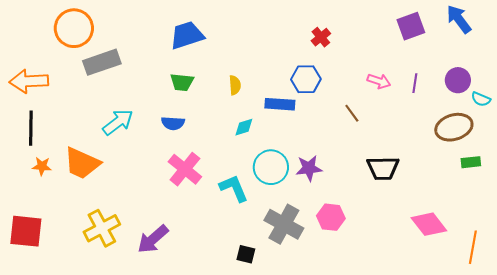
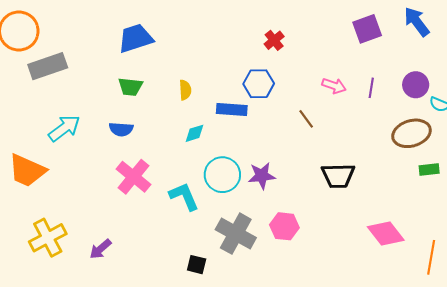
purple arrow: (153, 239) -> (100, 249), size x0.7

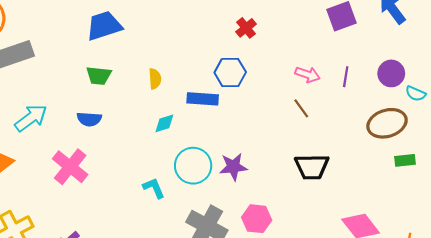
brown line: (306, 119) -> (301, 108), moved
pink cross: (134, 177) -> (70, 167), moved
cyan L-shape: (184, 196) -> (154, 188), size x0.7

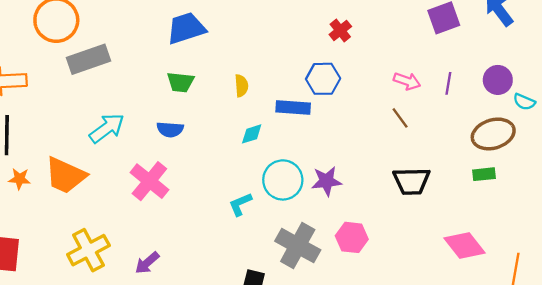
green rectangle: (405, 160) -> (484, 174), moved
cyan L-shape: (154, 188) -> (240, 204), turned -90

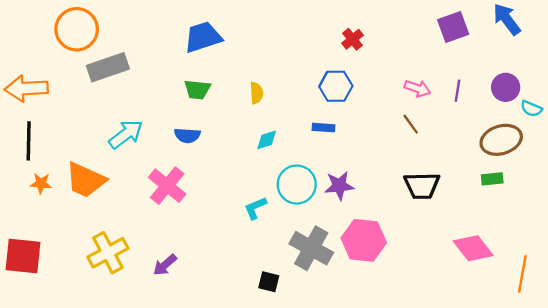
blue rectangle: (293, 108) -> (324, 128), moved, size x0.7
pink hexagon: (352, 237) -> (364, 240), size x1.4

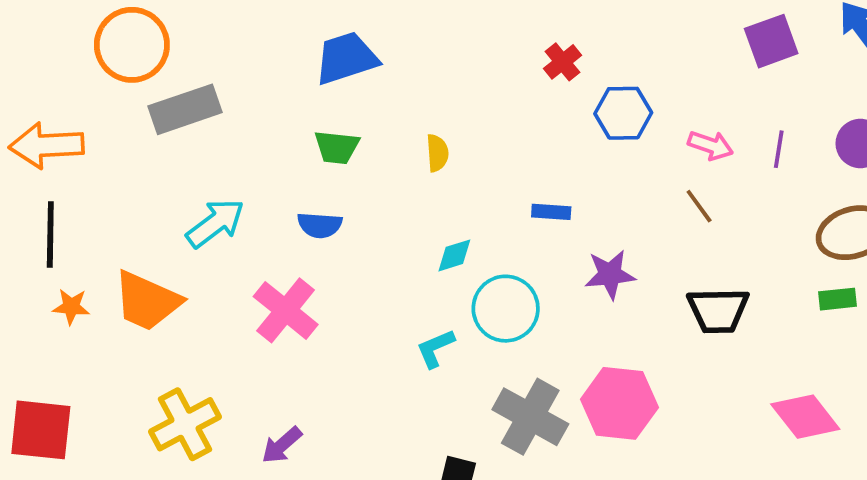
red cross: (353, 39) -> (563, 62), moved
blue hexagon: (336, 86) -> (623, 113), moved
cyan diamond: (267, 140) -> (454, 255), moved
purple star: (339, 186) -> (610, 274), moved

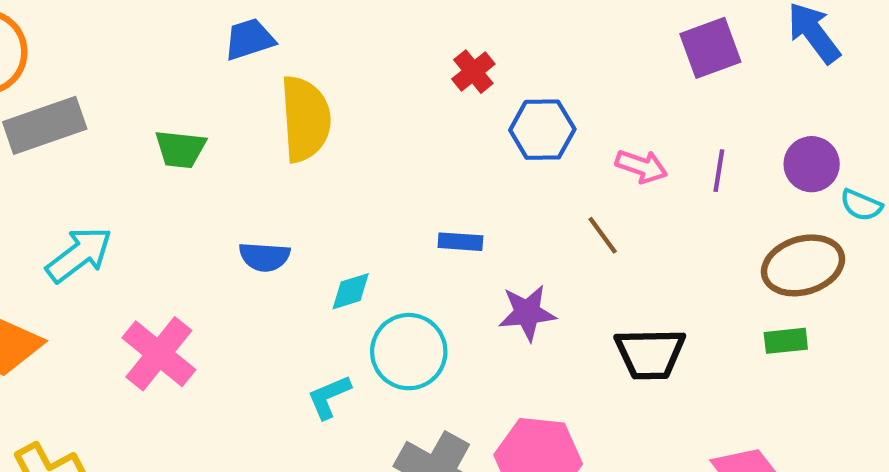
blue trapezoid: (346, 58) -> (249, 39), moved, size x0.7
green trapezoid: (337, 147) -> (180, 149), moved
yellow semicircle: (437, 153) -> (305, 119), moved, size x2.0
brown line: (699, 206) -> (603, 235), moved
blue semicircle: (320, 225) -> (264, 257), moved

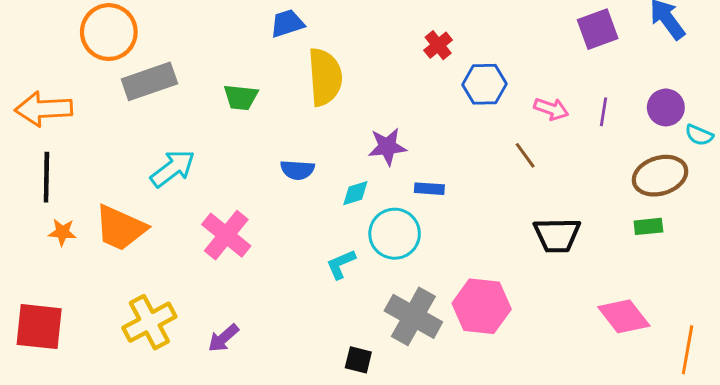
blue rectangle: (460, 242) -> (429, 189), moved
purple star: (527, 313) -> (387, 147), moved

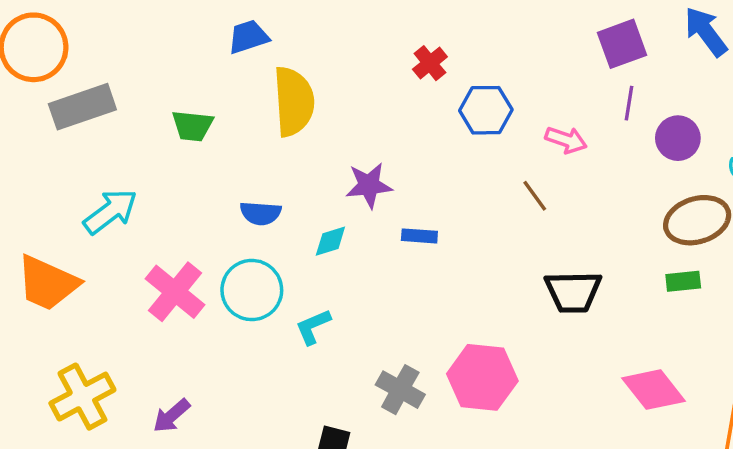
purple circle: (666, 107) -> (678, 138), moved
purple line: (603, 112) -> (629, 103), moved
cyan circle: (395, 234) -> (252, 290), moved
gray cross: (413, 316) -> (400, 390), size x0.7

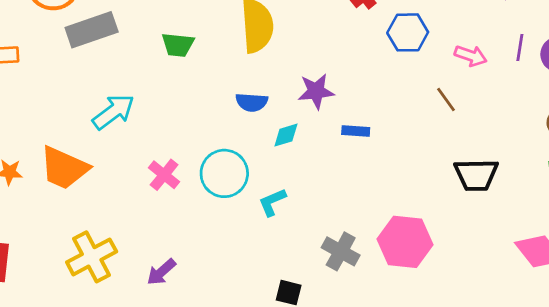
purple line: (629, 103) -> (520, 48), moved
blue semicircle: (261, 213) -> (252, 102), moved
pink cross: (175, 292) -> (164, 175), size x0.7

